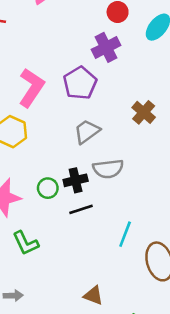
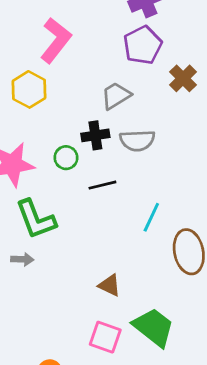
purple pentagon: (80, 83) -> (143, 45), moved
black cross: (76, 180) -> (95, 135), moved
green L-shape: (26, 243) -> (36, 219), size x1.4
gray arrow: (13, 296) -> (22, 259), moved

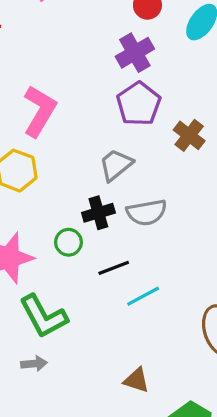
cyan line: (151, 217) -> (143, 296), moved, turned 44

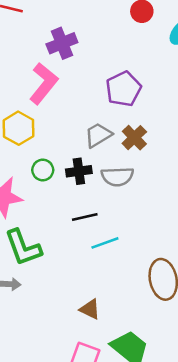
purple cross: (135, 53) -> (62, 43), moved
brown cross: (189, 135) -> (134, 138), moved
green circle: (68, 242) -> (43, 170), moved

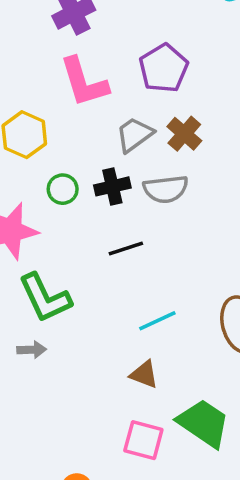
pink L-shape: (44, 83) -> (84, 82), moved, turned 129
cyan line: (105, 243) -> (157, 321), moved

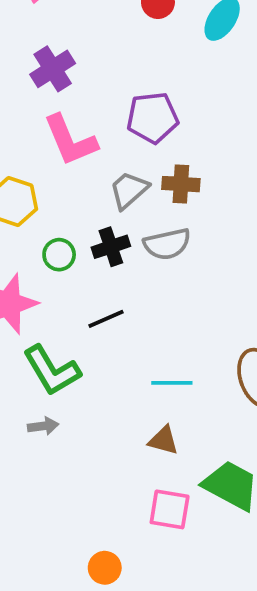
purple pentagon: (164, 68) -> (152, 118), turned 30
brown cross: (184, 134) -> (181, 184), turned -32
black line: (126, 248) -> (106, 319), moved
cyan line: (157, 321) -> (172, 383), turned 30

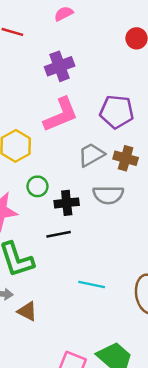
pink L-shape: (70, 140) -> (61, 115), turned -102
black cross: (111, 247) -> (67, 203), moved
brown triangle: (163, 440) -> (27, 311), moved

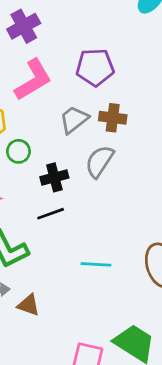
green circle: (37, 186) -> (18, 151), moved
gray semicircle: (108, 195) -> (99, 161), turned 132

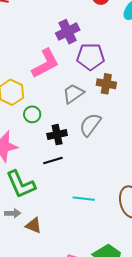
purple cross: (24, 26) -> (68, 32), moved
brown cross: (113, 118) -> (106, 84), moved

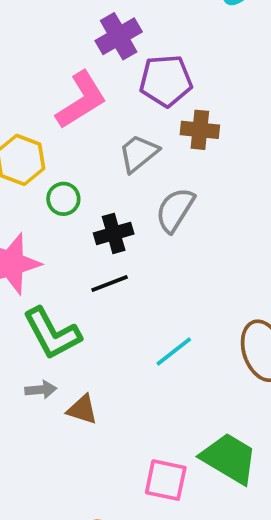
cyan line: (84, 199) -> (174, 351), turned -40

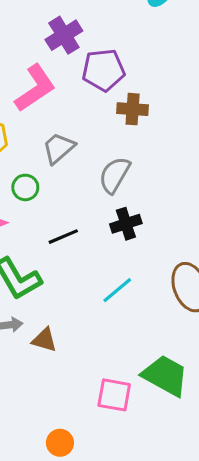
gray trapezoid: (138, 153) -> (59, 148), moved
green circle: (63, 199) -> (25, 187), moved
black cross: (114, 233) -> (126, 224), moved

